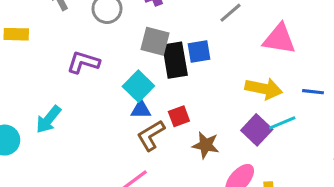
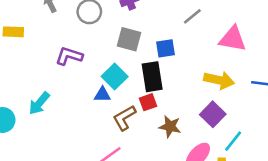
black rectangle: (175, 60) -> (152, 77), moved
blue triangle: (141, 110) -> (102, 95), moved
cyan line: (282, 123) -> (233, 141), moved, turned -30

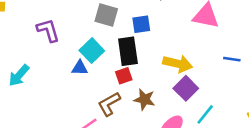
purple L-shape: (69, 56) -> (48, 30), turned 55
yellow arrow: (219, 80) -> (178, 64), moved
brown L-shape: (124, 118) -> (109, 104), moved

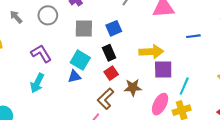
black rectangle: (128, 51) -> (109, 53), size x0.7
cyan arrow: (19, 75) -> (37, 83), moved
purple square: (186, 88) -> (163, 70), turned -30

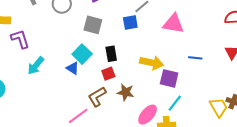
blue square: (114, 28) -> (130, 22), moved
purple L-shape: (41, 53) -> (20, 39), moved
purple square: (163, 70) -> (169, 78), moved
blue triangle: (74, 76) -> (73, 68), turned 32

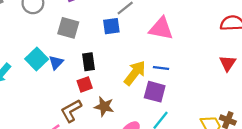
cyan square: (82, 54) -> (37, 59), moved
blue line: (195, 58) -> (161, 68), moved
yellow arrow: (152, 63) -> (135, 73), turned -65
blue triangle: (73, 68) -> (56, 62), moved, turned 40

